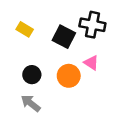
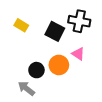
black circle: (32, 75) -> (36, 70), moved

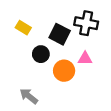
pink triangle: (78, 54) -> (85, 59), turned -32
black circle: (36, 70) -> (41, 54), moved

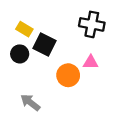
black square: (60, 34) -> (44, 44), moved
black circle: (41, 54) -> (20, 54), moved

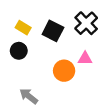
black cross: (92, 24) -> (86, 23), turned 35
black square: (44, 44) -> (53, 31), moved

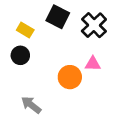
black square: (53, 31) -> (58, 17), moved

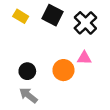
yellow rectangle: (25, 30) -> (21, 16), moved
black circle: (20, 55) -> (27, 71), moved

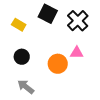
yellow rectangle: (21, 16) -> (19, 25), moved
black circle: (27, 71) -> (22, 57), moved

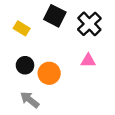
orange circle: (58, 64) -> (49, 73), moved

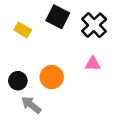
black circle: (25, 65) -> (18, 81), moved

